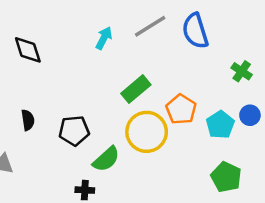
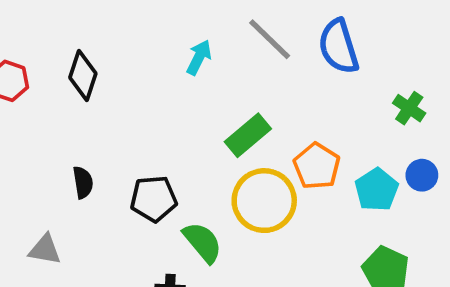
gray line: (150, 26) -> (270, 39), turned 76
black diamond: (28, 50) -> (83, 75), turned 36
green semicircle: (106, 159) -> (203, 242), turned -88

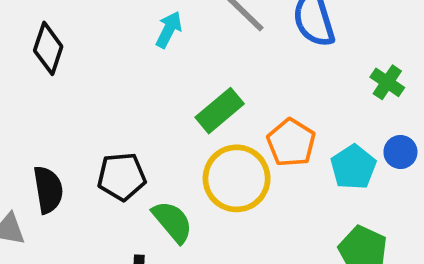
black semicircle: (83, 182) -> (48, 190), moved, size x1.4

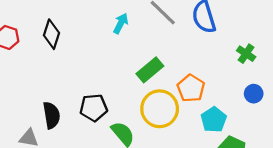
cyan pentagon: (353, 167) -> (214, 120), moved

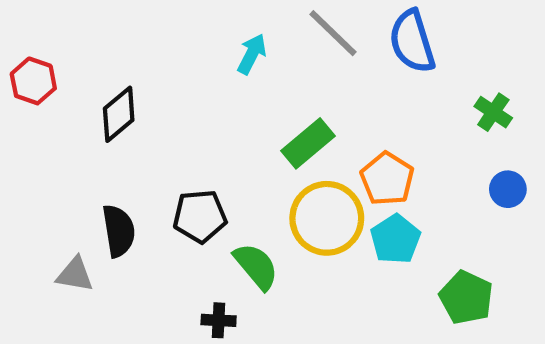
black diamond: (51, 34) -> (119, 114), moved, turned 32
cyan pentagon: (214, 120) -> (395, 239), moved

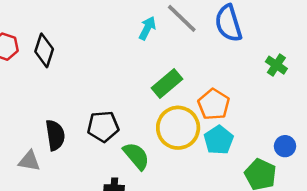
cyan arrow: (252, 54) -> (147, 28), moved
black diamond: (119, 114) -> (44, 50), moved, turned -32
blue circle: (508, 189) -> (285, 146), moved

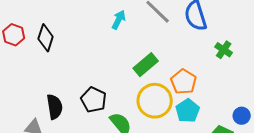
cyan arrow: (147, 28) -> (119, 20), moved
green cross: (276, 65) -> (224, 50), moved
black pentagon: (103, 127) -> (94, 100), turned 30

